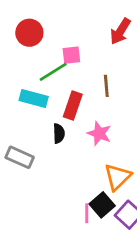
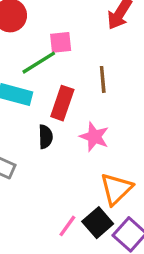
pink line: (87, 213) -> (67, 226), moved, turned 36

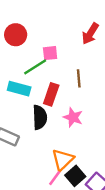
black semicircle: (45, 137) -> (40, 117), size x1.5
orange triangle: (116, 189) -> (63, 160), moved

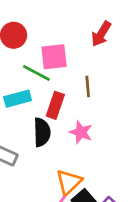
pink square: (50, 53) -> (54, 57), size x1.5
green line: (35, 67) -> (36, 73), turned 60
cyan rectangle: (19, 89) -> (18, 99), turned -30

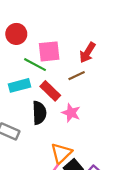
red arrow: (101, 34) -> (87, 53), moved
brown line: (88, 86) -> (77, 76), turned 70
red rectangle: (55, 105) -> (50, 91), turned -65

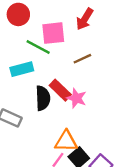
red arrow: (87, 53) -> (85, 19), moved
red rectangle: (50, 91) -> (60, 90), moved
orange triangle: (61, 153) -> (66, 141), turned 45

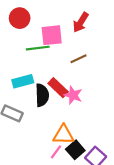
green line: (38, 47) -> (38, 48), turned -35
cyan rectangle: (22, 69) -> (23, 81), moved

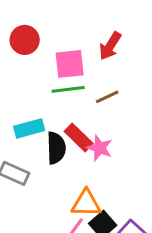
green line: (38, 48) -> (68, 89), moved

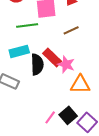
green line: (68, 89) -> (27, 25), moved
orange triangle: (86, 203) -> (80, 84), moved

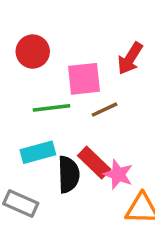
brown line: (71, 30) -> (104, 110), moved

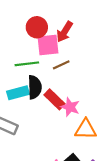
red circle: (33, 52) -> (37, 27), moved
red arrow: (130, 58) -> (65, 32), moved
black semicircle: (69, 174) -> (35, 87), moved

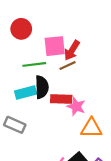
red circle: (37, 27) -> (21, 29), moved
red arrow: (65, 32) -> (72, 50), moved
red rectangle: (55, 99) -> (61, 99), turned -42

